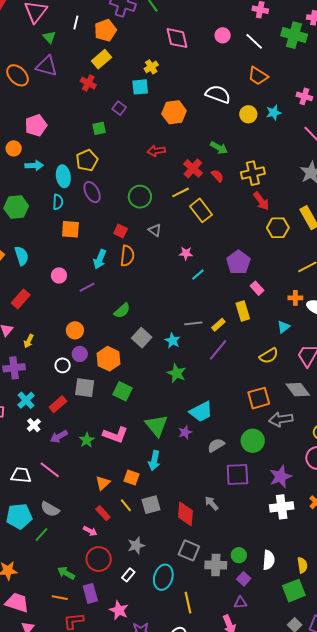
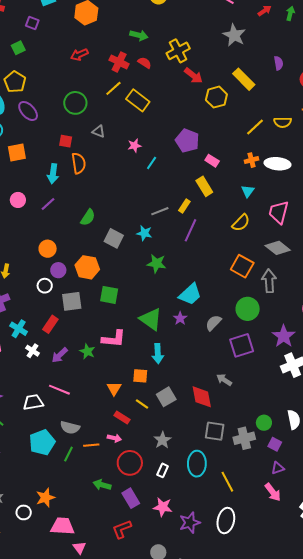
orange square: (259, 398) -> (242, 266), turned -30
gray arrow: (281, 419) -> (269, 281), turned 110
orange line: (60, 598) -> (91, 445), moved

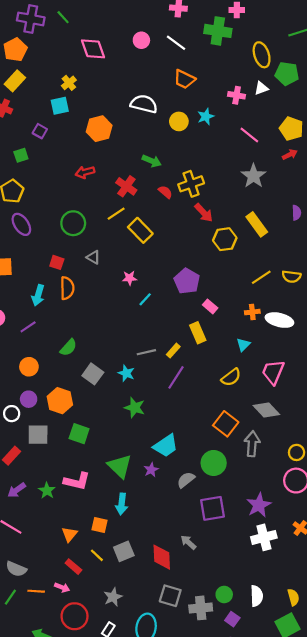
red semicircle: (145, 63) -> (165, 192), moved
orange circle: (48, 249) -> (29, 367), moved
green circle: (248, 309) -> (214, 463), moved

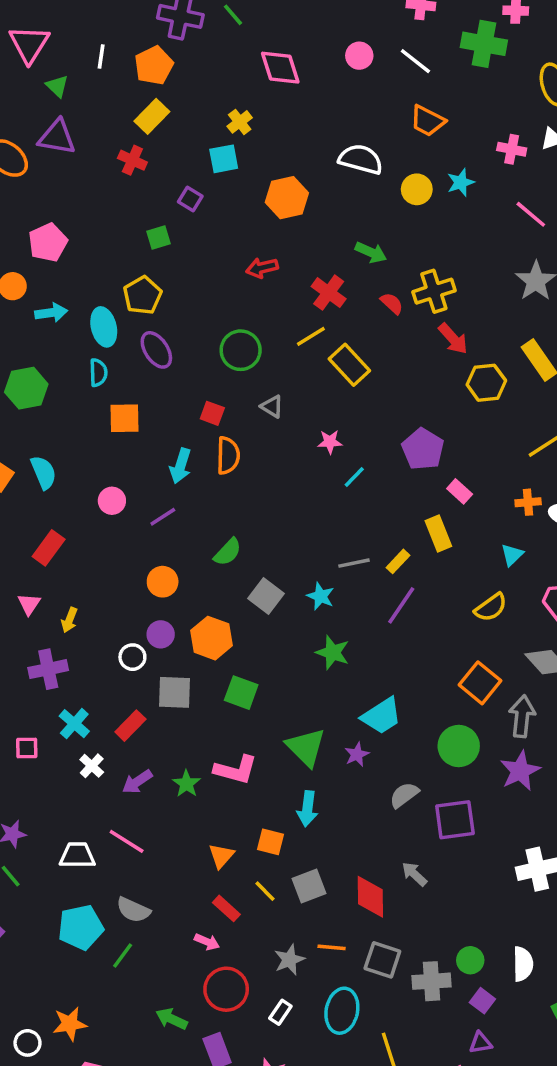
gray semicircle: (186, 480) -> (404, 795), moved
purple star: (259, 505) -> (520, 771), moved
orange line: (36, 591) -> (332, 947), moved

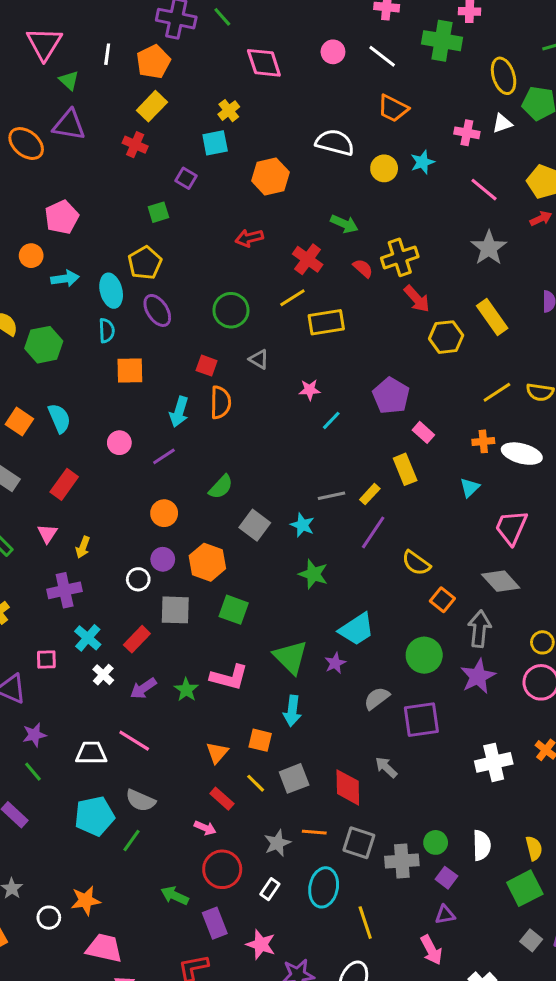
yellow rectangle: (349, 365) -> (326, 322), turned -56
yellow semicircle: (491, 607) -> (416, 563), moved, turned 72
orange square: (480, 683) -> (442, 600), size x0.7

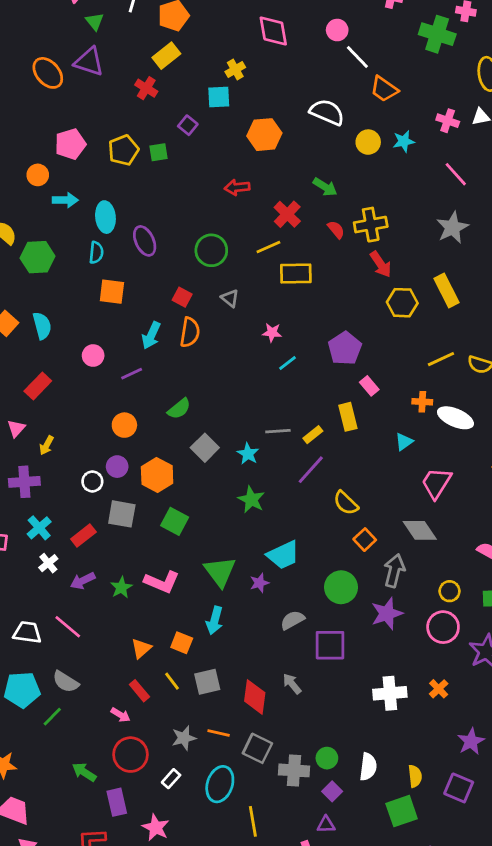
white line: (382, 56) -> (357, 57), moved
yellow pentagon: (145, 263) -> (123, 150), moved

